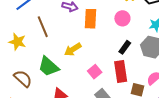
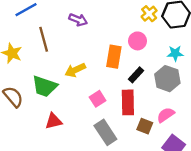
orange rectangle: (90, 19) -> (114, 57), moved
green trapezoid: (48, 67) -> (45, 86), turned -30

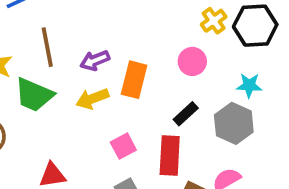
purple arrow: (78, 20) -> (95, 60), moved, turned 132
orange rectangle: (114, 57) -> (134, 80), moved
green trapezoid: (45, 86) -> (34, 95), moved

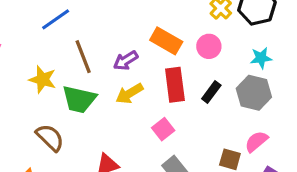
orange rectangle: (134, 80) -> (166, 41), moved, turned -64
red rectangle: (170, 155) -> (175, 85), moved

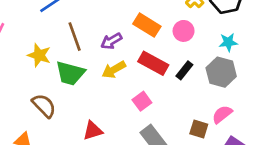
red rectangle: (175, 85) -> (153, 63), turned -56

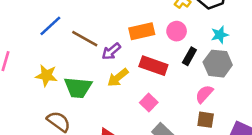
orange rectangle: (147, 25) -> (142, 31), turned -35
brown line: (75, 37) -> (85, 39), moved, turned -32
black rectangle: (184, 70) -> (189, 56), moved
pink semicircle: (222, 114) -> (204, 94), moved

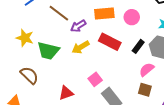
black rectangle: (189, 56) -> (138, 46), moved
pink square: (149, 103) -> (95, 79), moved

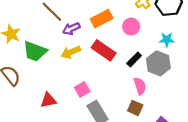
orange rectangle: (104, 13) -> (102, 19), turned -30
pink semicircle: (147, 70) -> (140, 86), turned 105

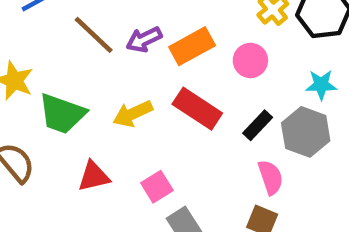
purple arrow: (71, 29) -> (144, 40), moved
red triangle: (48, 100) -> (94, 176), moved

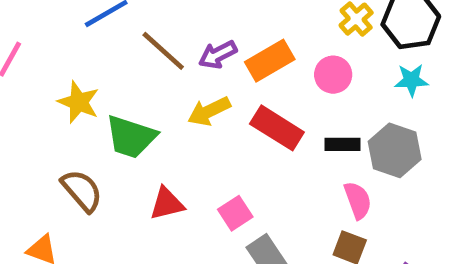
cyan star: (321, 85) -> (411, 80), moved
yellow arrow: (133, 114) -> (209, 111), moved
black rectangle: (258, 125) -> (343, 144), turned 48

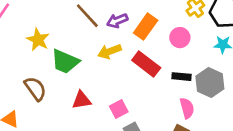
orange rectangle: (270, 61) -> (146, 27), turned -30

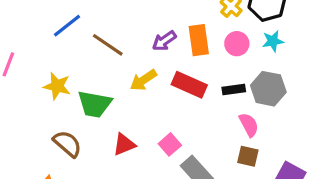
purple arrow: (117, 21) -> (164, 41), moved
orange rectangle: (146, 27) -> (199, 40), moved, turned -30
pink circle: (180, 38) -> (237, 44), moved

